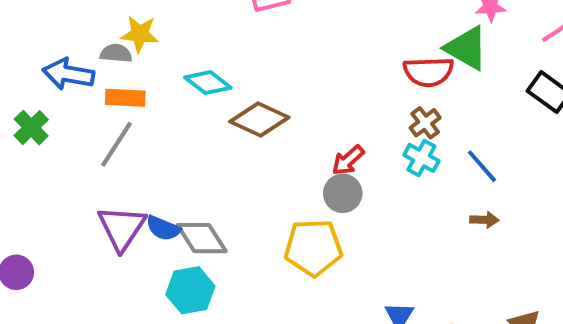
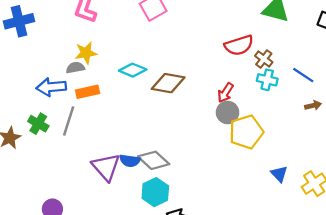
red semicircle: (428, 72) -> (239, 45), moved
gray line: (116, 144) -> (69, 121), moved
yellow pentagon: (313, 248) -> (246, 132), moved

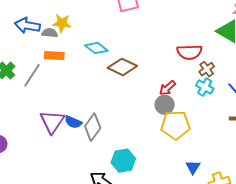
blue arrow: (51, 87) -> (27, 25), moved
gray diamond: (154, 160) -> (93, 127), turned 68
cyan hexagon: (155, 192) -> (123, 161), moved

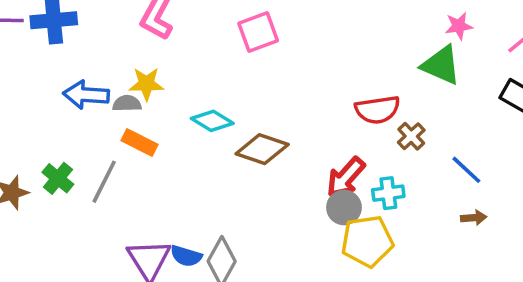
orange rectangle: (54, 56) -> (140, 142), turned 30
cyan cross: (205, 87) -> (388, 193), moved, turned -30
red arrow: (167, 88) -> (346, 177), size x1.4

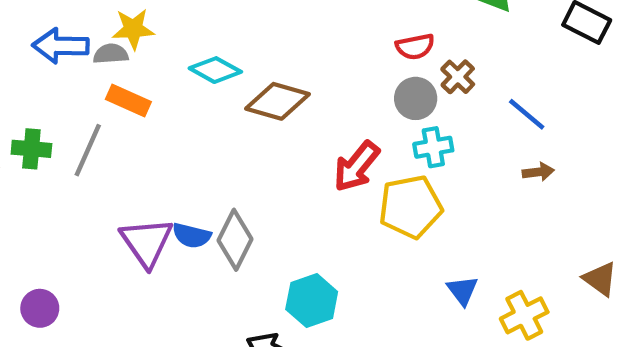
red semicircle: (377, 110) -> (415, 47), size x0.7
red arrow: (346, 177) -> (357, 166), moved
green cross: (58, 178) -> (31, 149), turned -32
gray circle: (344, 207) -> (416, 98), moved

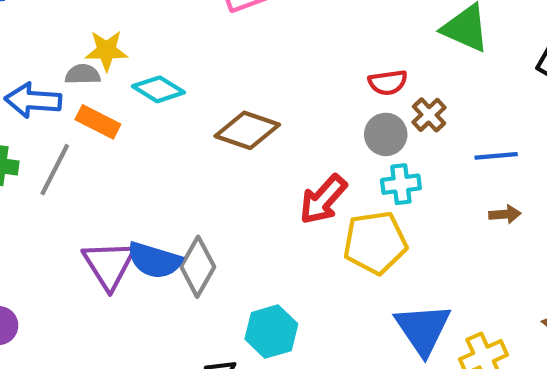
blue arrow: (61, 46) -> (33, 100), moved
cyan diamond: (215, 70) -> (158, 89), moved
blue line: (527, 114) -> (496, 156), turned -48
blue semicircle: (192, 236) -> (154, 260), size x1.4
blue triangle: (462, 290) -> (423, 329), size x1.8

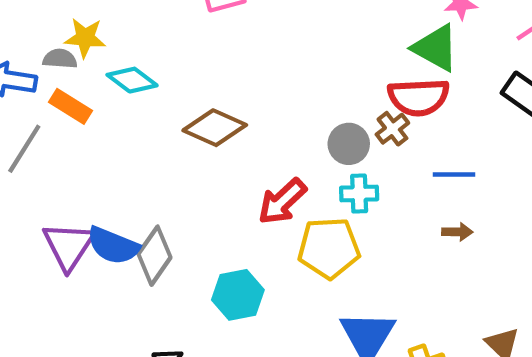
red semicircle: (388, 82) -> (419, 97), moved, size x1.6
cyan hexagon: (271, 332) -> (238, 295), moved

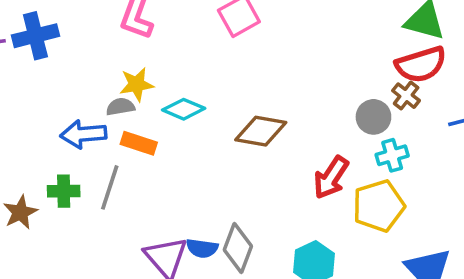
blue semicircle: (113, 246) -> (202, 248), size x0.7

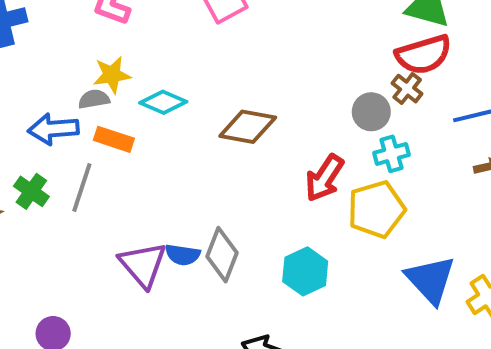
green cross: (64, 191) -> (31, 191), turned 36

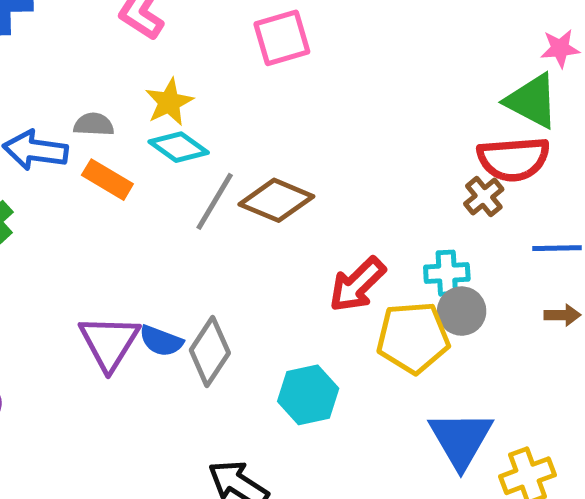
yellow star: (112, 75) -> (169, 102), moved, turned -30
gray circle: (371, 112) -> (462, 311), moved
gray line: (82, 188) -> (215, 201), moved

